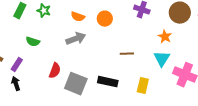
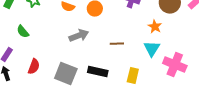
gray arrow: (76, 39) -> (79, 36), moved
green semicircle: (33, 42) -> (23, 32), turned 32
red semicircle: (55, 71) -> (34, 67), moved

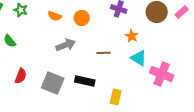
orange star: (155, 27) -> (132, 36), moved
cyan triangle: (152, 49) -> (139, 58), turned -30
yellow rectangle: (133, 76) -> (116, 97), moved

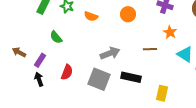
orange semicircle: (55, 16) -> (91, 16), moved
orange star: (132, 36) -> (170, 32), moved
gray arrow: (66, 45) -> (110, 53), moved

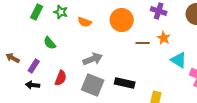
orange circle: (128, 14) -> (122, 20), size x1.5
brown line: (150, 49) -> (143, 43), moved
gray arrow: (110, 53) -> (93, 59), moved
black arrow: (39, 79) -> (33, 85), turned -64

